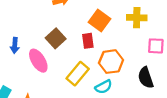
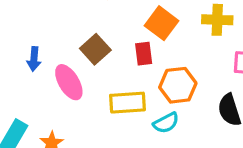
yellow rectangle: (78, 74) -> (128, 103), turned 45

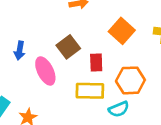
red rectangle: (144, 54) -> (96, 62), moved

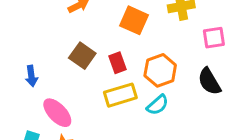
pink ellipse: (45, 71) -> (57, 113), moved

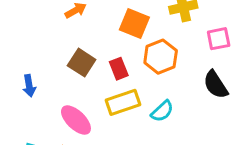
orange hexagon: (160, 70) -> (161, 57), moved
pink ellipse: (57, 113) -> (76, 120), moved

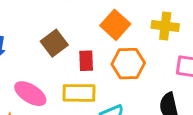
pink ellipse: (76, 120) -> (30, 94), turned -32

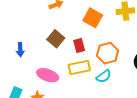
orange hexagon: (128, 64) -> (108, 53), moved

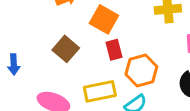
orange square: (93, 18) -> (104, 19), moved
red rectangle: (79, 46) -> (114, 50), moved

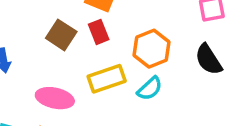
red rectangle: (114, 50) -> (99, 32), moved

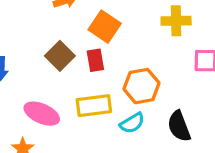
black semicircle: (209, 59) -> (179, 126), moved

